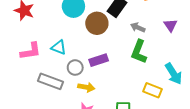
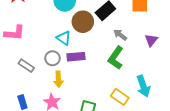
cyan triangle: (59, 47) -> (64, 38), moved
gray rectangle: (50, 81) -> (26, 66), size x0.7
yellow arrow: (86, 87) -> (58, 79), turned 63

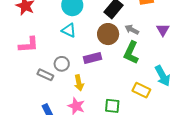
brown circle: (83, 22) -> (108, 34), moved
cyan triangle: (64, 38) -> (69, 30), moved
gray circle: (52, 58) -> (62, 64), moved

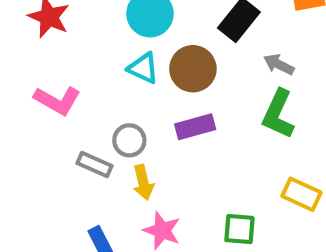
brown circle: (108, 34) -> (193, 69), moved
pink L-shape: (29, 45) -> (57, 100), turned 35
yellow arrow: (79, 83) -> (143, 182), moved

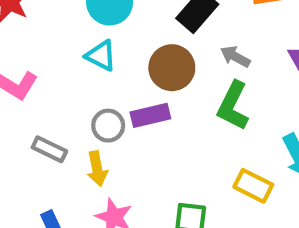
brown circle: (193, 69) -> (172, 68), moved
gray circle: (129, 140) -> (108, 126), moved

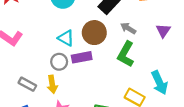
cyan triangle: (101, 56) -> (66, 38), moved
gray rectangle: (49, 149) -> (27, 84), moved

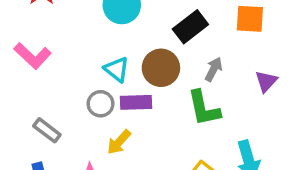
gray arrow: (128, 28) -> (214, 69), turned 77
green L-shape: (126, 54) -> (204, 108), turned -50
yellow arrow: (52, 84) -> (119, 142), moved, turned 42

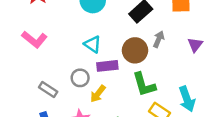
brown circle: (161, 68) -> (135, 50), moved
gray circle: (101, 104) -> (80, 78), moved
green L-shape: (204, 108) -> (144, 85), moved

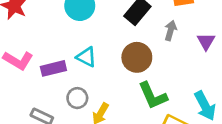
gray arrow: (159, 39) -> (171, 31), moved
purple rectangle: (107, 66) -> (53, 68), moved

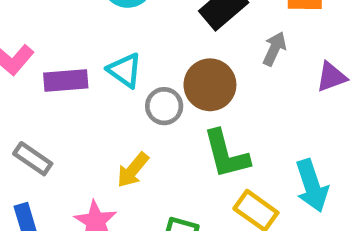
purple triangle: (206, 41) -> (331, 77), turned 30
gray circle: (77, 98) -> (164, 106), moved

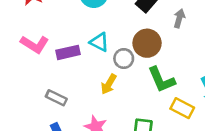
yellow arrow: (133, 170) -> (109, 84), moved

